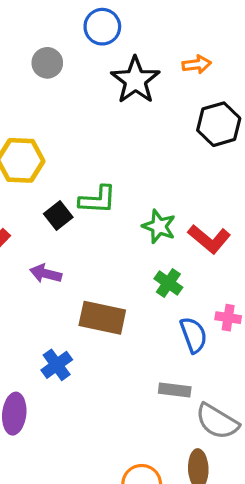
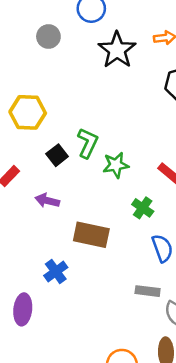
green L-shape: (98, 200) -> (88, 143), turned -68
green star: (159, 226) -> (116, 165), moved, turned -30

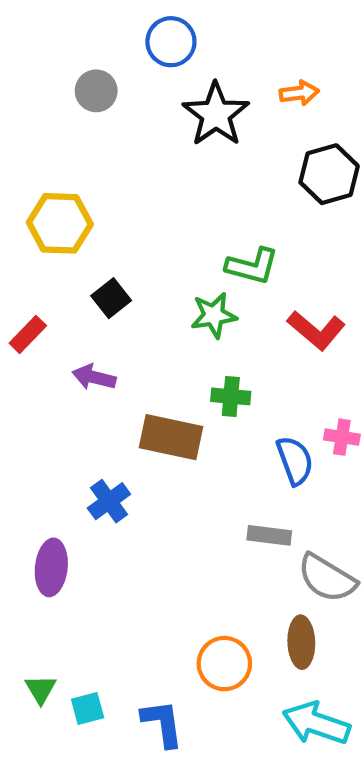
green L-shape: (88, 143) -> (252, 266), moved, turned 80
green cross: (143, 208) -> (231, 396), moved, turned -30

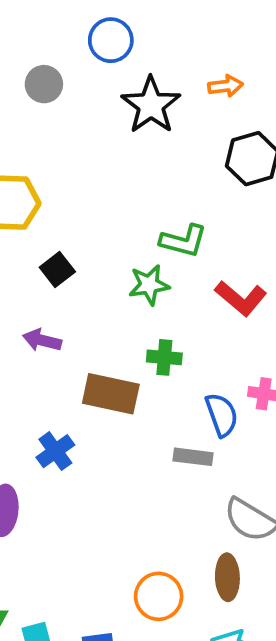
gray rectangle: (269, 535) -> (193, 457), moved

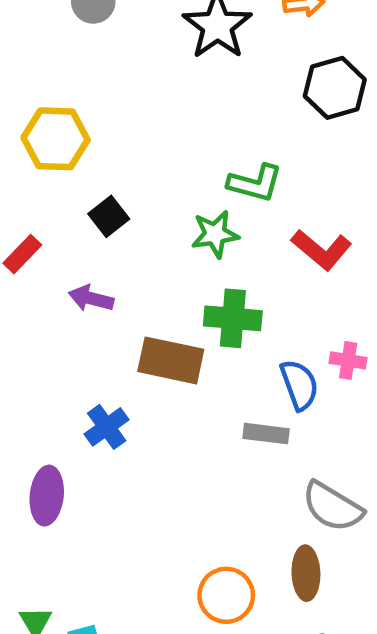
green cross: (164, 357) -> (233, 318), size x1.4

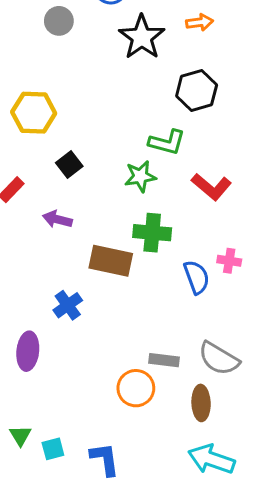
black hexagon: (335, 88) -> (197, 90), moved
gray rectangle: (266, 434) -> (164, 360), moved
orange circle: (226, 595) -> (136, 388), moved

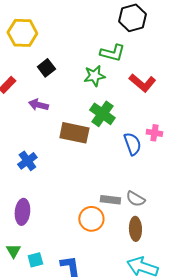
green cross: (152, 233) -> (102, 114), turned 30
blue cross: (68, 305) -> (27, 161), moved
purple ellipse: (28, 351) -> (22, 212), moved
gray semicircle: (219, 359) -> (135, 199), moved, size x0.7

